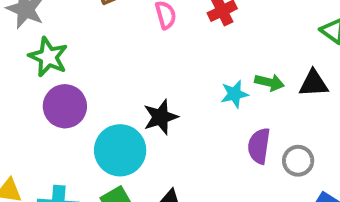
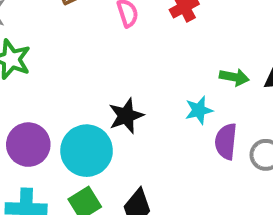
cyan star: (234, 94) -> (199, 110), moved
purple circle: (65, 106) -> (28, 145), moved

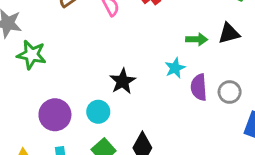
cyan circle: (87, 151) -> (98, 112), size x0.6

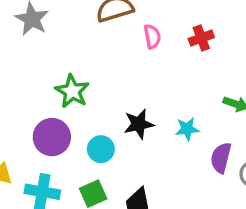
green star: (32, 55) -> (72, 91), moved
cyan star: (175, 68) -> (187, 129), moved

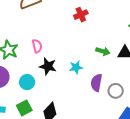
pink semicircle: (152, 37) -> (37, 46), moved
black star: (139, 124) -> (48, 66), turned 30

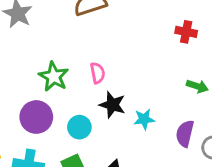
red cross: (81, 15) -> (186, 32), moved, turned 32
cyan star: (76, 67) -> (144, 119), moved

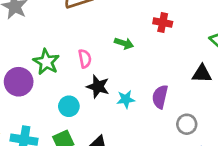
green arrow: (197, 86) -> (124, 43), moved
purple circle: (36, 117) -> (19, 82), moved
purple semicircle: (185, 134) -> (160, 97), moved

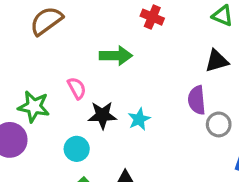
red cross: (163, 23) -> (152, 17), turned 30
green arrow: (124, 43) -> (116, 56), size x1.4
purple semicircle: (160, 97) -> (197, 100), moved

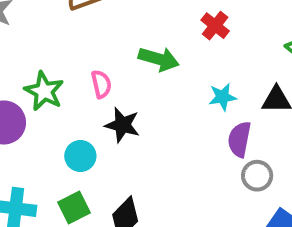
cyan star: (139, 119) -> (222, 97), moved

